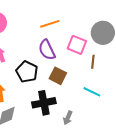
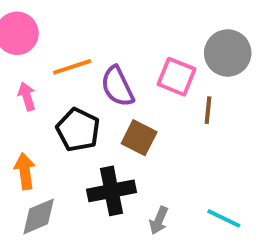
orange line: (50, 24) -> (72, 67), moved
cyan line: (92, 92) -> (224, 218), moved

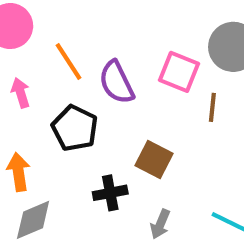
orange line: (72, 67) -> (69, 61), turned 75
brown square: (139, 138) -> (154, 159), moved
black cross: (111, 191) -> (110, 193), size x0.7

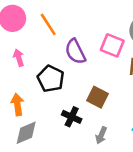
orange line: (69, 61) -> (48, 24), moved
black cross: (110, 193) -> (72, 117), turned 36

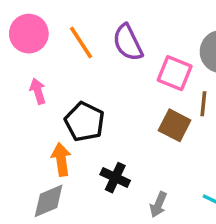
purple semicircle: (75, 52) -> (128, 43), moved
brown square: (97, 97) -> (175, 125), moved
orange arrow: (17, 104) -> (61, 160), moved

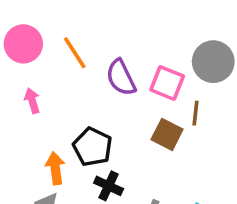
purple semicircle: (128, 43) -> (121, 78), moved
black pentagon: (85, 122) -> (93, 147), moved

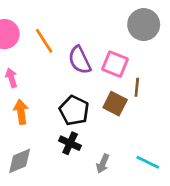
gray circle: (213, 62) -> (144, 25), moved
black pentagon: (93, 147) -> (74, 110), moved
orange arrow: (55, 168) -> (21, 112), moved

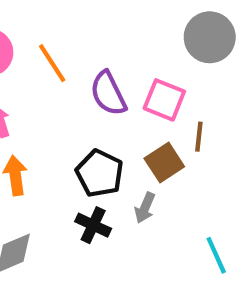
brown square: (115, 104) -> (164, 162), turned 30
cyan line: (148, 162) -> (216, 255), turned 40
gray arrow: (103, 164) -> (145, 208), moved

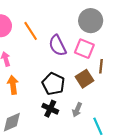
gray circle: (210, 37) -> (91, 21), moved
gray arrow: (145, 208) -> (77, 110), moved
cyan line: (216, 255) -> (98, 126), moved

